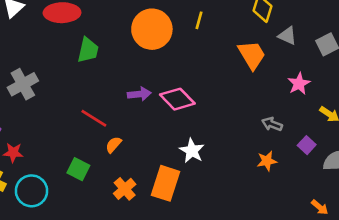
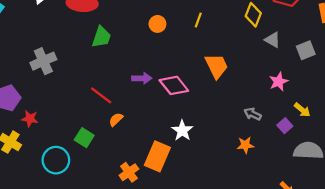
orange circle: (152, 29) -> (157, 24), size x0.5
orange trapezoid: (252, 55) -> (217, 66), moved
purple square: (307, 145) -> (285, 126), moved
orange cross: (125, 189) -> (129, 172), moved
cyan circle: (32, 191) -> (56, 160), moved

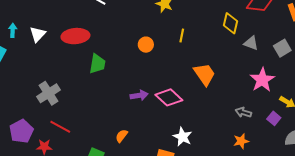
pink star: (279, 82) -> (262, 80), size x1.4
red line: (101, 95) -> (60, 127), moved

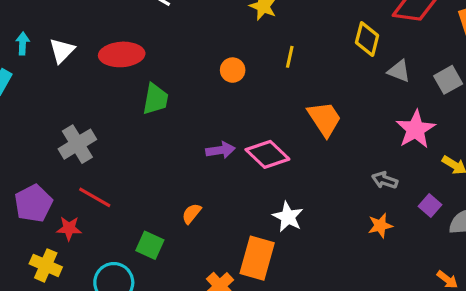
purple square: (274, 118) -> (430, 205), moved

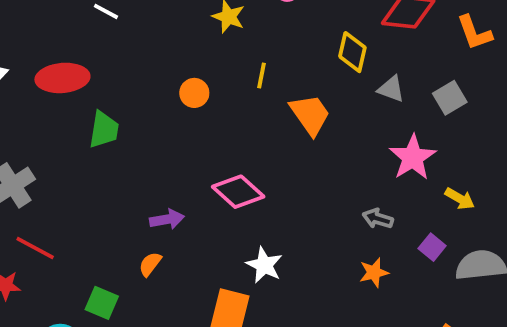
orange trapezoid: (324, 119) -> (310, 115), moved
purple arrow: (220, 150) -> (167, 219), moved

